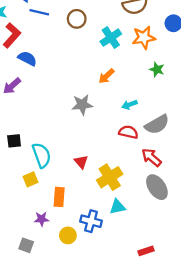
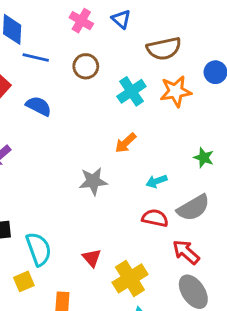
blue semicircle: (27, 58) -> (39, 106), moved
green star: (157, 69) -> (204, 158), moved

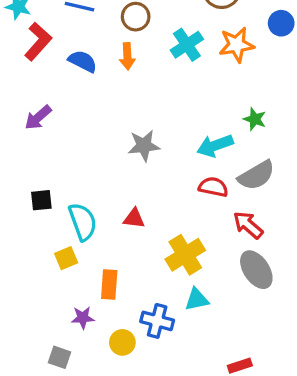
orange arrow: (126, 143) -> (127, 56), moved, turned -50
green star: (204, 158) -> (255, 119), moved
cyan arrow: (156, 181) -> (215, 146), size x1.5
red triangle: (92, 258) -> (134, 218), moved, turned -42

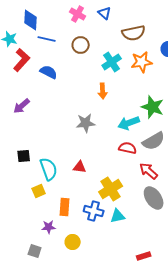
orange arrow: (127, 56) -> (103, 91), moved
green star: (255, 119) -> (153, 107), size x1.6
blue cross: (157, 321) -> (94, 211), moved

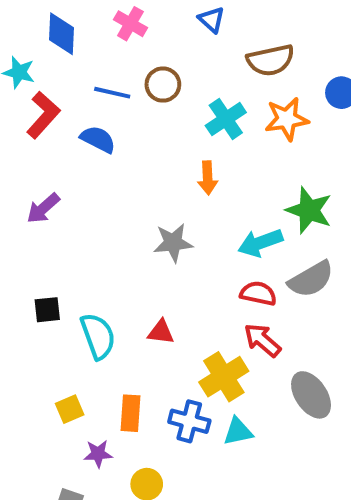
pink cross: (78, 14) -> (130, 24), moved
blue line: (47, 39) -> (112, 93), moved
red arrow: (149, 171) -> (262, 340), moved
yellow square: (39, 191) -> (70, 409), moved

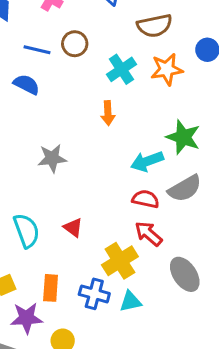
gray star: (173, 243) -> (52, 158), moved
red triangle: (161, 332) -> (73, 228), turned 30
purple star: (98, 454) -> (26, 318), size x1.5

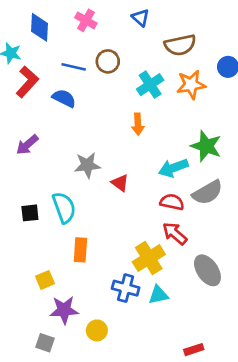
red triangle: (73, 228) -> (120, 183), moved
cyan semicircle: (26, 231) -> (64, 208), moved
orange rectangle: (51, 288) -> (80, 250), moved

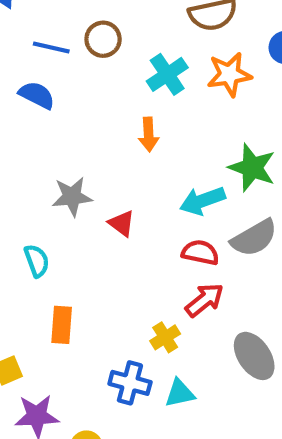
cyan semicircle: (64, 208) -> (37, 261), size x0.7
red arrow: (175, 233) -> (204, 300), turned 100
yellow cross: (149, 258) -> (165, 337), size x0.6

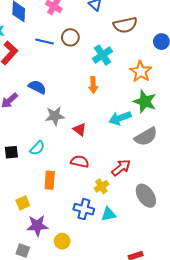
orange star: (229, 74) -> (141, 72), moved, turned -30
blue semicircle: (37, 95) -> (37, 87), moved
red semicircle: (200, 252) -> (80, 162), moved
cyan semicircle: (37, 261) -> (37, 148), turned 63

